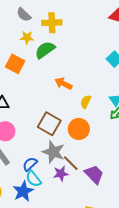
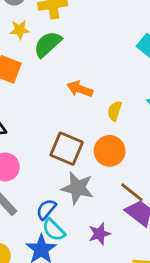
brown line: (71, 163) -> (132, 192), moved
purple star: (61, 174) -> (99, 234), moved

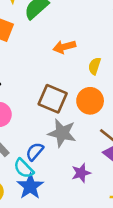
orange arrow: (80, 89) -> (64, 47), turned -35
cyan semicircle: (54, 230) -> (24, 168), moved

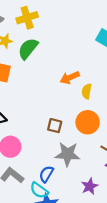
orange arrow: (64, 47) -> (70, 78), moved
brown square: (53, 99) -> (55, 126), size x0.6

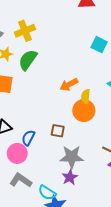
orange circle: (88, 122) -> (84, 111), moved
blue semicircle: (46, 174) -> (28, 138), moved
purple star: (90, 186) -> (70, 177), moved

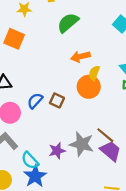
green semicircle: (28, 60) -> (68, 23), moved
blue semicircle: (28, 138) -> (35, 101), moved
gray star: (72, 157) -> (82, 144), moved

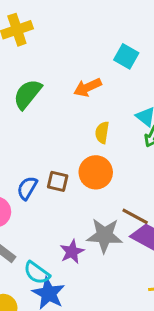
green semicircle: (68, 23) -> (27, 94), moved
orange arrow: (80, 57) -> (88, 87), moved
orange circle: (89, 87) -> (96, 172), moved

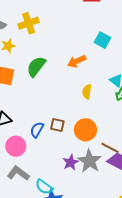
orange circle: (96, 172) -> (85, 130), moved
gray star: (104, 235) -> (89, 161), turned 30
purple star: (72, 252) -> (71, 162), moved

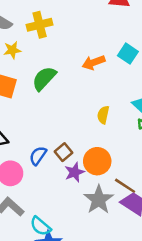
orange arrow: (77, 61) -> (94, 63), moved
brown square: (57, 125) -> (64, 152), turned 32
purple star: (71, 162) -> (75, 172), moved

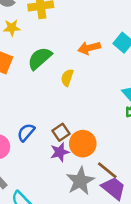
yellow semicircle: (103, 115) -> (67, 78), moved
brown square: (64, 152) -> (61, 132), moved

